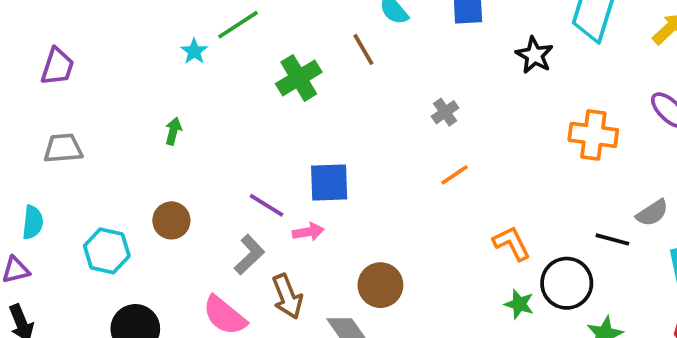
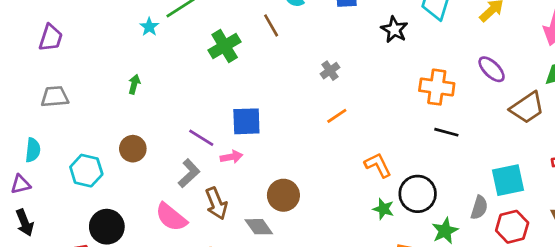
gray semicircle: (652, 213) -> (479, 208), moved, turned -40
black line: (612, 239) -> (446, 132), moved

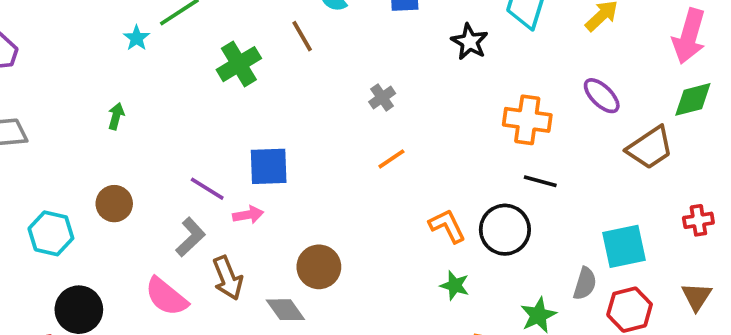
black circle: (418, 194) -> (505, 230), moved

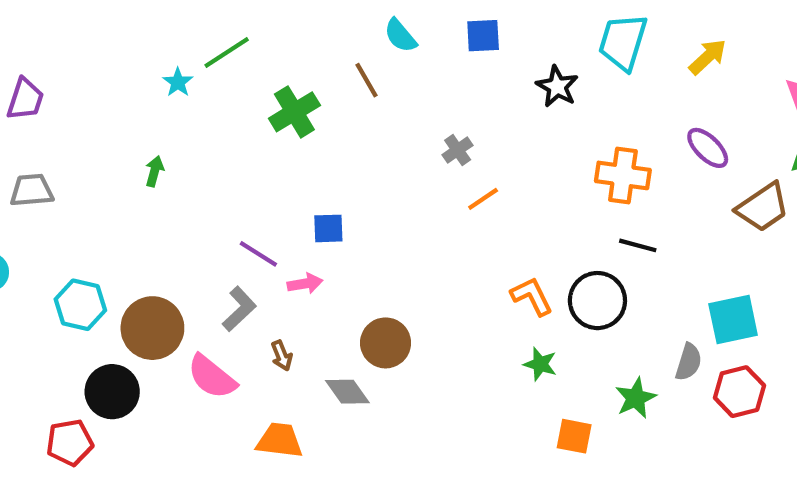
orange line: (391, 159) -> (483, 199), moved
blue square: (269, 166) -> (328, 228), size x0.7
brown circle: (114, 204) -> (152, 328), moved, size x1.5
brown arrow: (228, 278) -> (282, 356), size x0.6

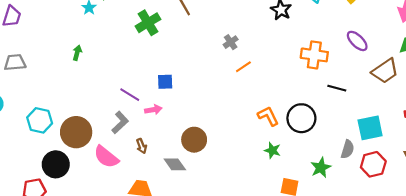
black line: (638, 245) -> (337, 88), moved

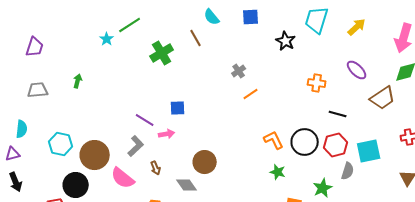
green arrow: (77, 53) -> (78, 81), moved
orange cross: (314, 55) -> (317, 83), size x0.7
red hexagon: (373, 164) -> (336, 145), moved

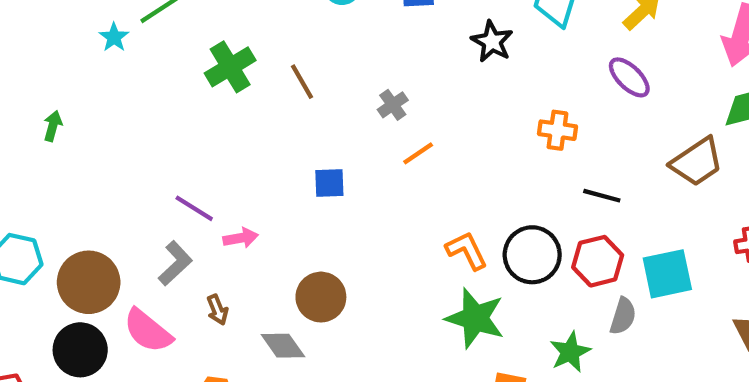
brown line: (196, 38) -> (302, 82), moved
purple ellipse: (357, 70) -> (629, 77), moved
blue square: (178, 108) -> (329, 183), moved
green star: (278, 172) -> (475, 318), size x1.8
black circle: (76, 185) -> (80, 350), moved

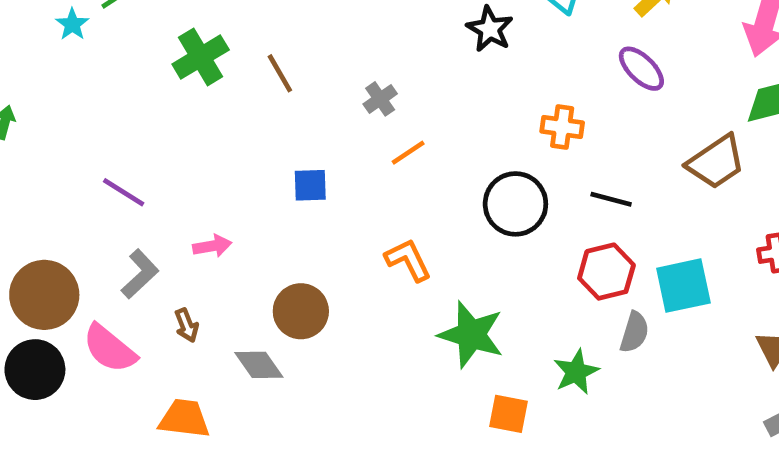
purple line: (194, 208) -> (124, 192), moved
orange L-shape: (467, 251) -> (408, 260), moved
black circle: (532, 255) -> (515, 204), moved

